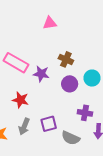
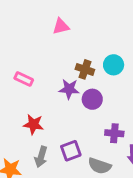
pink rectangle: (16, 63) -> (24, 79), size x0.6
purple star: (41, 74) -> (69, 89), moved
cyan circle: (92, 78) -> (114, 65), moved

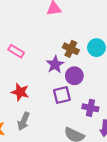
purple star: (69, 89) -> (55, 64), turned 30
purple square: (71, 151) -> (62, 95), moved

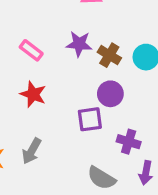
purple star: (55, 64) -> (79, 44), moved, turned 30
red star: (20, 92) -> (33, 94), moved

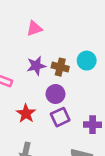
red star: (33, 94) -> (26, 113), moved, turned 30
purple circle: (110, 94) -> (55, 94), moved

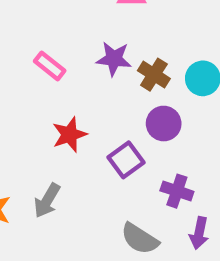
purple circle: (55, 94) -> (164, 124), moved
purple square: (60, 117) -> (126, 160), turned -30

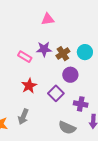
pink rectangle: (50, 66) -> (25, 57), moved
brown cross: (154, 75) -> (63, 54), turned 32

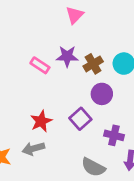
pink triangle: (48, 19) -> (75, 15), turned -40
red star: (29, 86) -> (41, 121), moved
gray arrow: (23, 117) -> (33, 149), turned 49

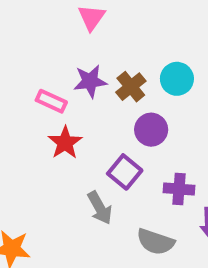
red star: (41, 121) -> (65, 143), moved
gray arrow: (33, 149) -> (100, 208), moved, turned -95

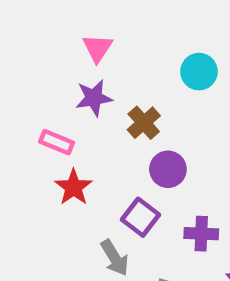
cyan circle: (177, 79) -> (199, 72), moved
purple star: (90, 81) -> (94, 98), moved

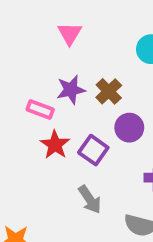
purple star: (94, 98) -> (71, 90), moved
purple square: (141, 217) -> (93, 150), moved

